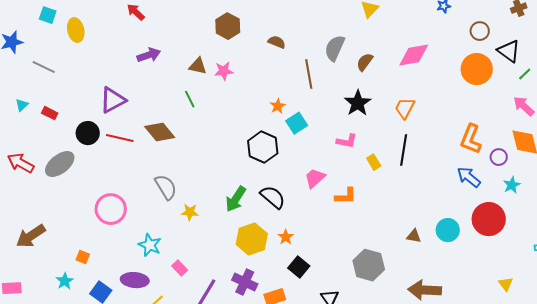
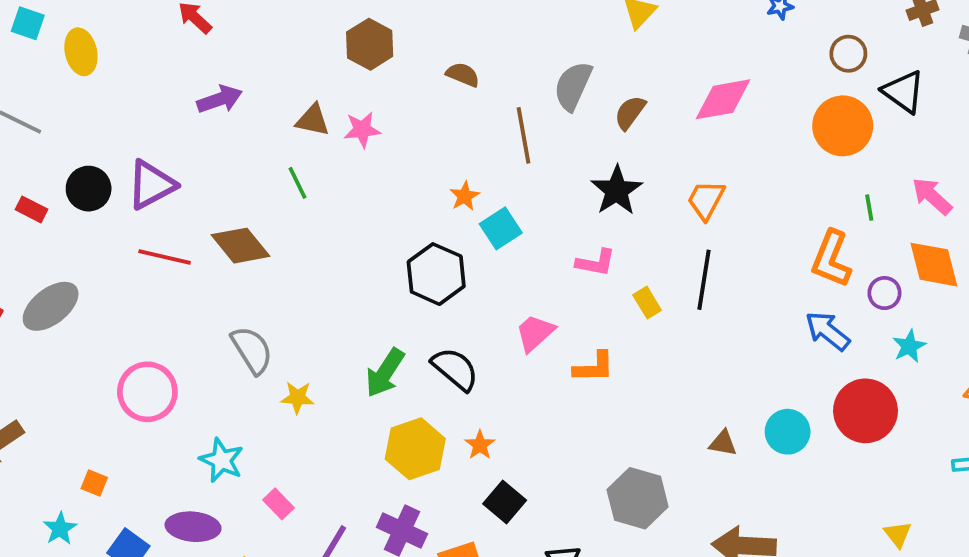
green line: (525, 74) -> (869, 208), moved, turned -56
black circle: (88, 133) -> (89, 189), moved

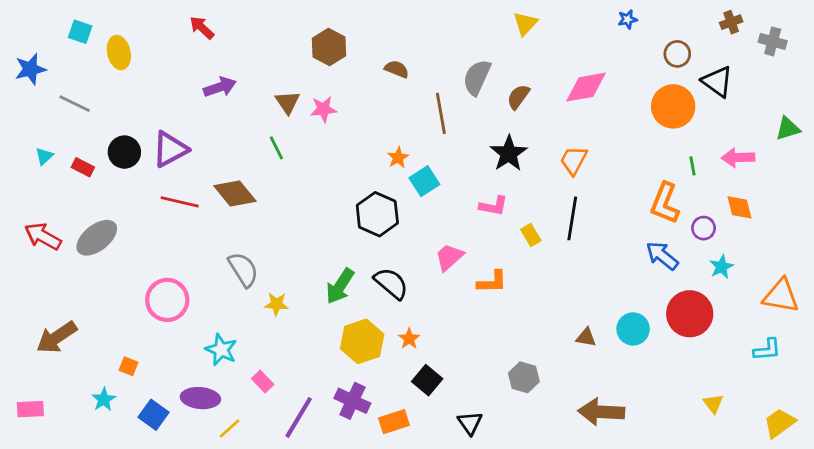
brown triangle: (313, 120) -> (287, 102), turned 44
pink arrow: (932, 196) -> (738, 158), turned -44
orange diamond: (934, 265) -> (739, 207), size x0.7
gray hexagon: (638, 498) -> (524, 377), size x0.7

